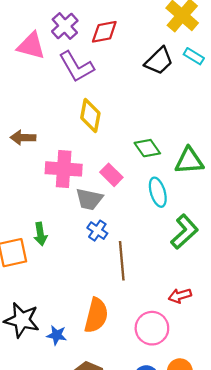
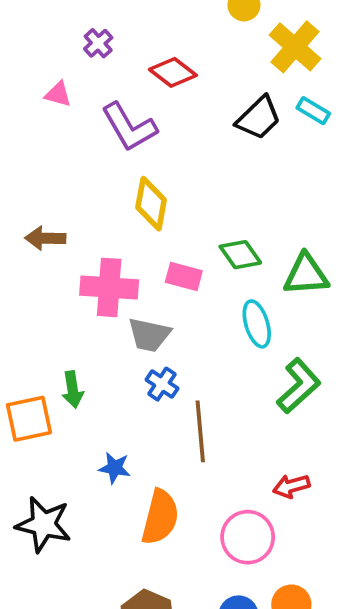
purple cross: (65, 26) -> (98, 43), moved, size x0.7
red diamond: (104, 32) -> (173, 72), turned 48
pink triangle: (31, 46) -> (58, 94), size x0.6
pink rectangle: (111, 175) -> (184, 277), moved, turned -30
blue star: (57, 335) -> (115, 468), moved

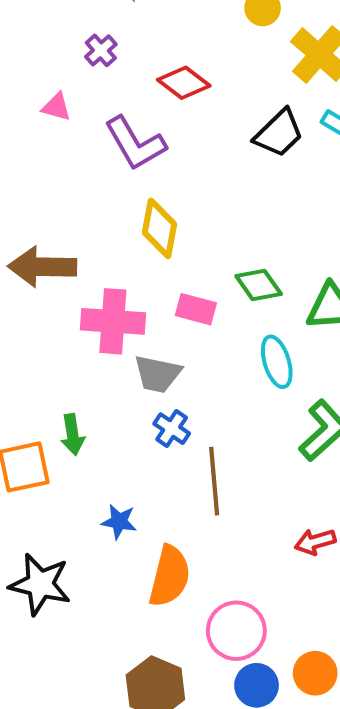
brown arrow: (45, 238) -> (42, 267), size x1.5
pink circle: (248, 537) -> (236, 631), moved

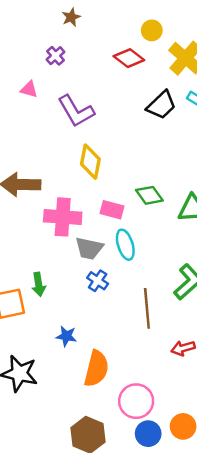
red diamond: (184, 83) -> (129, 58), moved
cyan ellipse: (277, 362) -> (125, 245), moved
brown line: (214, 481) -> (147, 308), moved

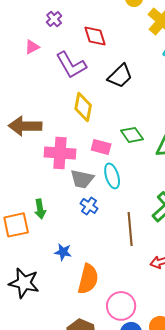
red diamond: (129, 58) -> (95, 36), moved, turned 35
pink triangle: (29, 89) -> (32, 47), turned -42
black trapezoid: (161, 105) -> (120, 76), moved

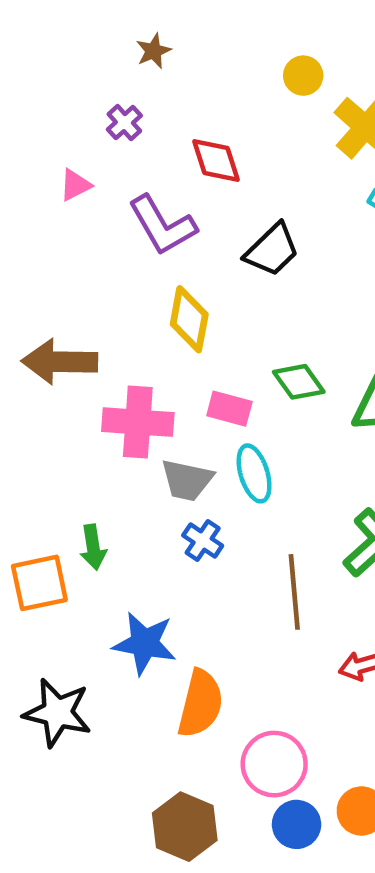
blue star: (63, 252) -> (145, 643), size x1.6

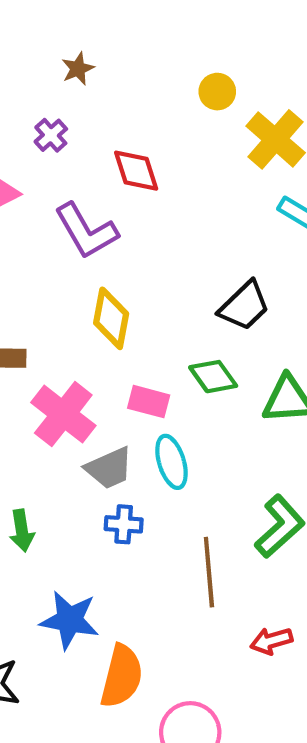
black trapezoid: (272, 250) -> (244, 306), moved
pink cross: (138, 422) -> (63, 414), turned 34
gray trapezoid: (187, 480) -> (109, 468), turned -36
blue cross: (203, 541) -> (124, 524), turned -30

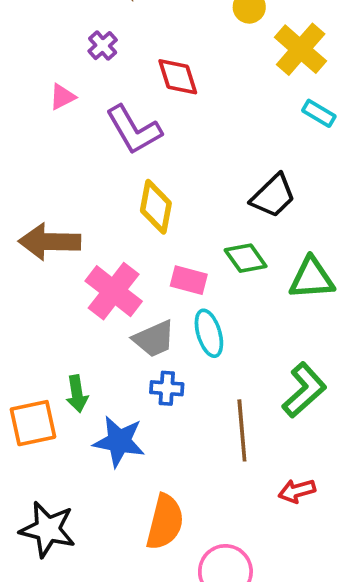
blue star: (70, 620) -> (119, 441), moved

